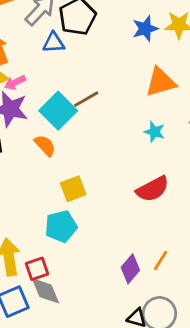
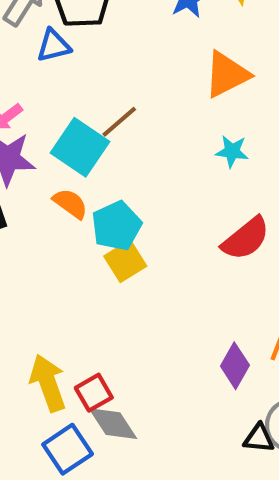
cyan pentagon: (61, 226) -> (116, 226), moved

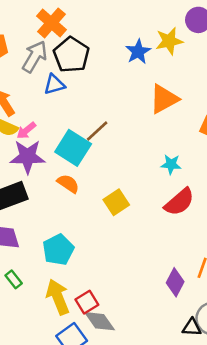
cyan star: (232, 151) -> (171, 164), moved
cyan pentagon: (116, 226) -> (58, 250), moved
yellow square: (125, 261) -> (116, 202), moved

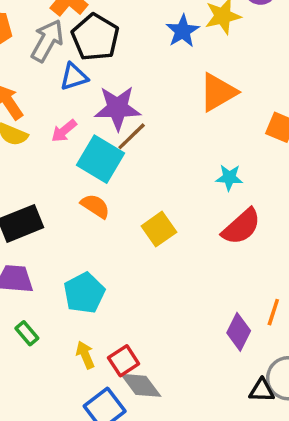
pink arrow: (26, 130) -> (64, 131), moved
purple star: (28, 157) -> (118, 108), moved
yellow arrow: (58, 297) -> (85, 355), size x0.6

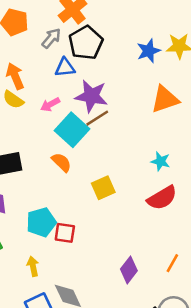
gray arrow: (47, 41) -> (51, 38), size x0.7
purple diamond: (239, 332) -> (129, 270), moved
red square: (124, 361) -> (65, 233), moved, turned 30

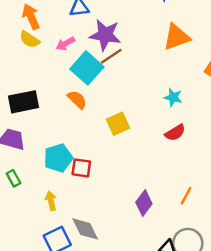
red semicircle: (162, 198) -> (175, 133), size x0.7

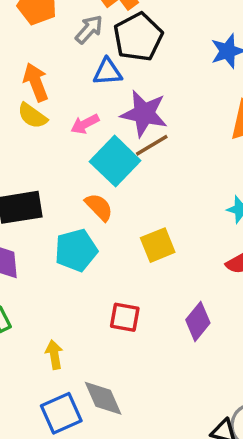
cyan pentagon: (58, 158) -> (76, 250), moved
red square: (81, 168) -> (125, 317), moved
purple diamond: (144, 203) -> (198, 321), moved

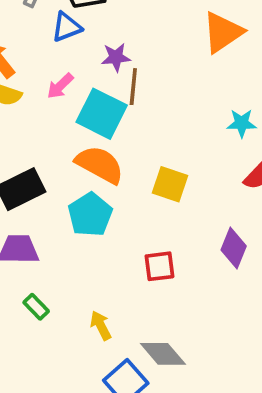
purple star: (144, 114) -> (116, 57), size x0.6
brown line: (152, 145) -> (133, 87), turned -36
orange semicircle: (99, 207) -> (100, 165), size x1.5
yellow square: (158, 245) -> (170, 184), turned -32

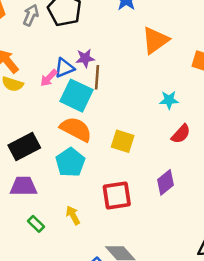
blue triangle: (67, 27) -> (64, 68), moved
purple diamond: (234, 248) -> (165, 182), turned 30
red square: (159, 266) -> (117, 196), size x1.4
yellow arrow: (101, 325) -> (73, 215), moved

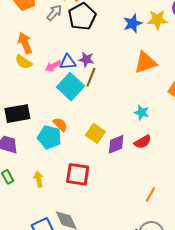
orange semicircle: (76, 129) -> (60, 125), moved, size x0.6
cyan pentagon: (70, 162) -> (49, 137), turned 30
purple diamond: (165, 182) -> (116, 144), moved

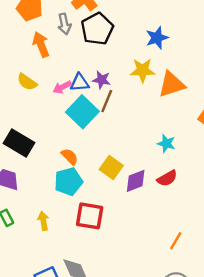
gray arrow: (54, 13) -> (64, 24), turned 126
yellow star: (157, 20) -> (143, 70), moved
orange arrow: (25, 43) -> (41, 44), moved
black rectangle: (17, 114) -> (19, 143), turned 40
cyan pentagon: (49, 137) -> (68, 182), moved, turned -30

